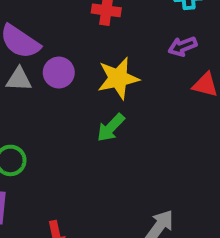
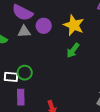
yellow star: (118, 78) -> (74, 25), turned -30

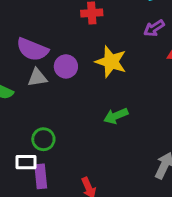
green arrow: (73, 50) -> (116, 116), moved, turned 35
white rectangle: (11, 77) -> (26, 162), moved

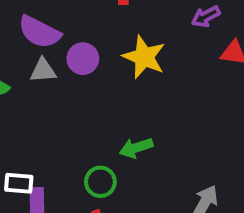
green arrow: (116, 116) -> (136, 148), moved
green circle: (43, 139) -> (100, 182), moved

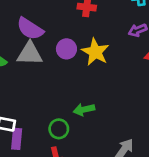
purple circle: (83, 59) -> (66, 49), moved
gray triangle: (43, 70) -> (30, 54), size x1.5

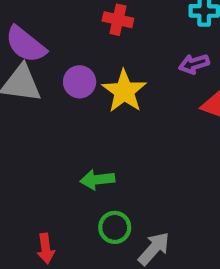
green circle: (59, 129) -> (115, 227), moved

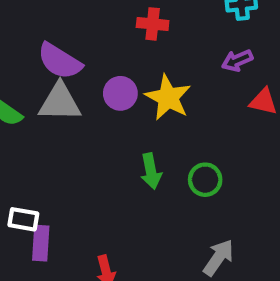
green arrow: (97, 180) -> (151, 171), moved, turned -88
green circle: (115, 227) -> (205, 180), moved

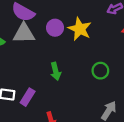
green arrow: (151, 171) -> (56, 71), moved
purple rectangle: (41, 243) -> (28, 97), moved, turned 30

